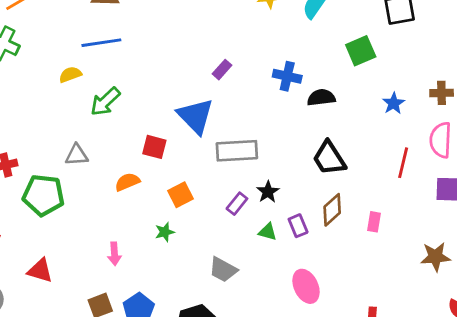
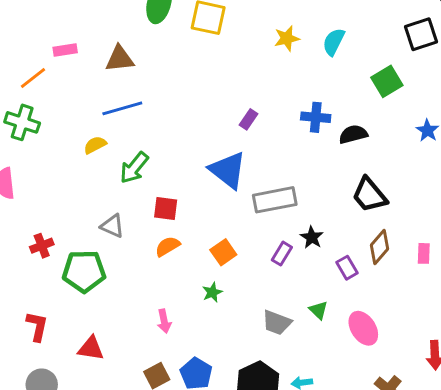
red square: (154, 147) -> (166, 208), moved
gray triangle: (77, 155) -> (112, 226), turned 35
green triangle: (268, 232) -> (319, 310), moved, turned 36

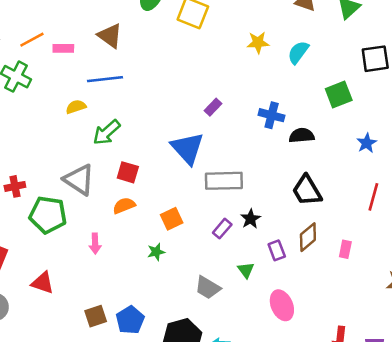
pink rectangle: (65, 50) -> (63, 48), moved
brown triangle: (120, 59) -> (110, 36), turned 32
gray triangle: (112, 226) -> (79, 180), size x1.5
green triangle: (319, 310) -> (246, 270), moved
pink arrow: (164, 321) -> (95, 244), moved

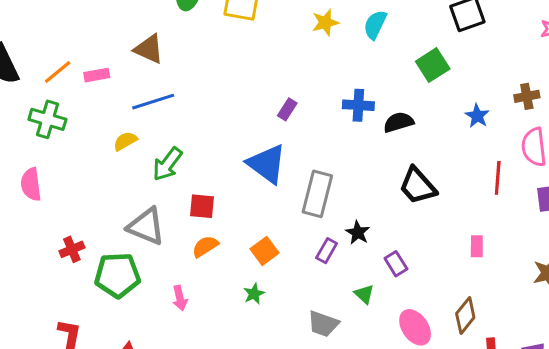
gray rectangle: (224, 181) -> (317, 194), turned -63
brown diamond: (308, 237) -> (465, 316), moved

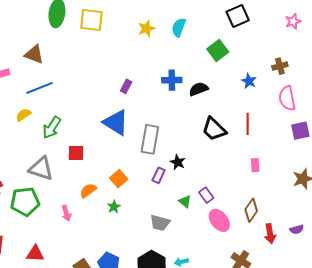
red line: (498, 178) -> (248, 124), moved
orange semicircle: (205, 246) -> (88, 191), moved
purple rectangle: (396, 264) -> (206, 195), moved

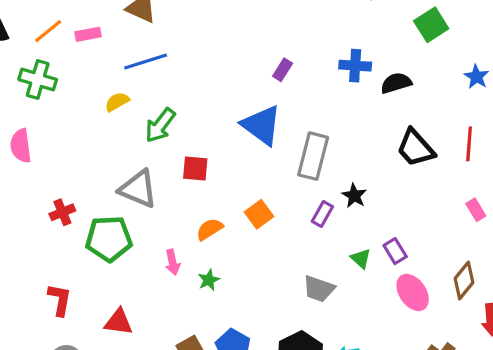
pink rectangle: (255, 165) -> (476, 210), turned -32
green star: (114, 207) -> (209, 280), moved

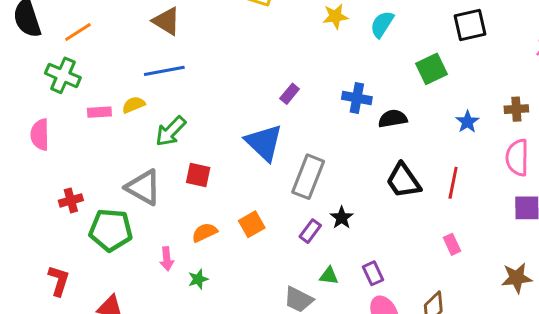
pink rectangle: (88, 34) -> (99, 112), moved
green triangle: (361, 259) -> (329, 276), moved, turned -42

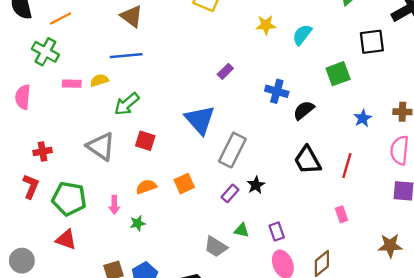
purple rectangle: (290, 94) -> (225, 71), moved
black semicircle: (393, 119) -> (304, 110), turned -35
green pentagon: (111, 230) -> (69, 199), moved
red L-shape: (59, 281) -> (31, 186), moved

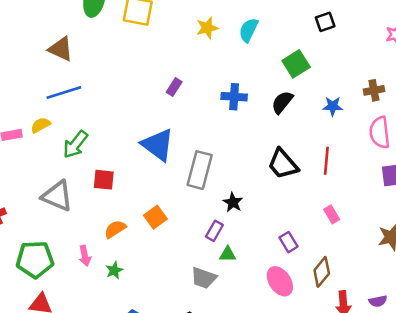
black square: (372, 42) -> (325, 22), size x0.7
black semicircle: (304, 110) -> (282, 102), moved
blue star: (363, 118) -> (333, 106), turned -30
purple rectangle: (230, 193) -> (214, 231), moved
purple rectangle: (277, 231) -> (289, 242), moved

